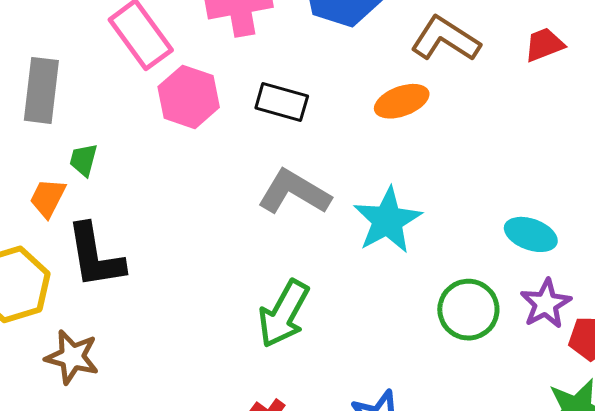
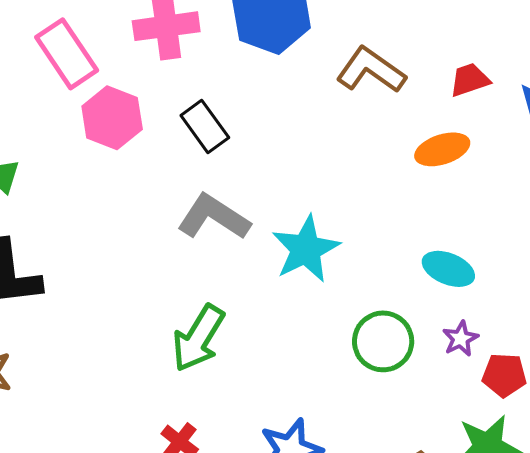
orange ellipse: (402, 101) -> (442, 149), moved
black rectangle: (282, 102) -> (205, 127), turned 36
purple star: (546, 304) -> (461, 339), size x0.7

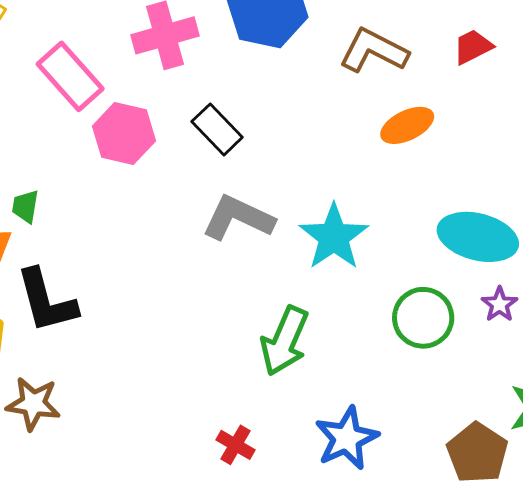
orange ellipse: (442, 149) -> (407, 125), moved
cyan ellipse: (448, 269) -> (478, 237), size x1.5
green arrow: (198, 338) -> (285, 341), moved

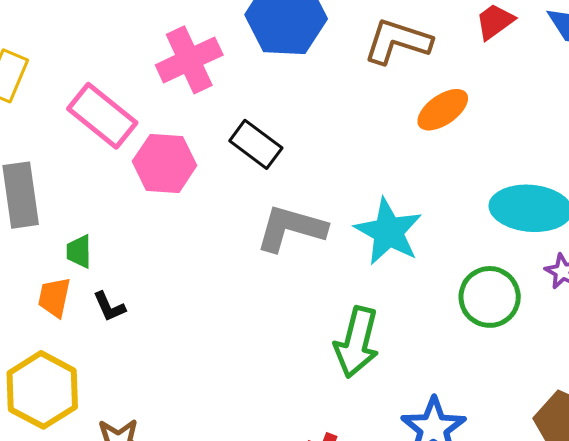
black L-shape: (46, 301) -> (109, 307), moved, size x0.5

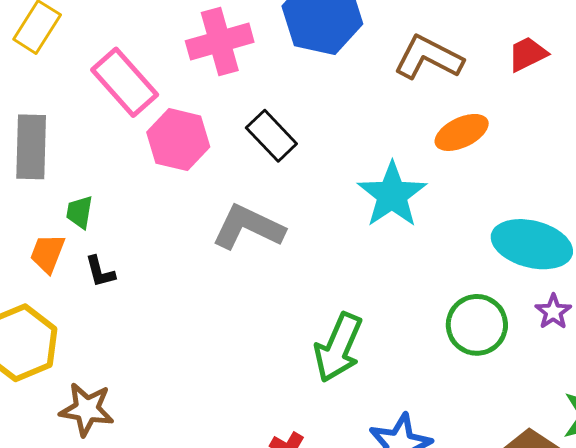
gray L-shape: (291, 228) -> (248, 227), moved
cyan star: (388, 232) -> (392, 195), moved

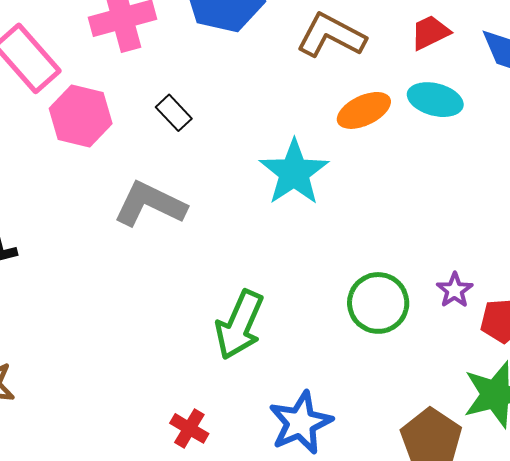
black rectangle: (271, 136) -> (174, 113), size x0.7
cyan ellipse: (532, 244) -> (435, 100), moved, size x0.7

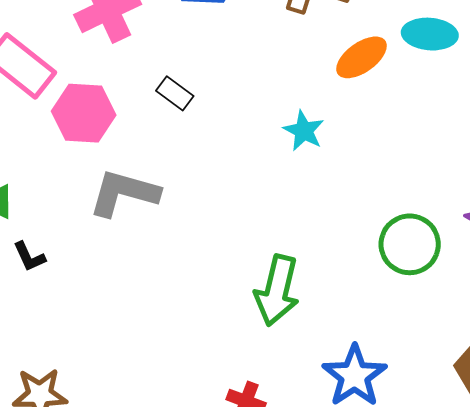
cyan star: (294, 172) -> (304, 131), size x0.6
gray L-shape: (150, 204) -> (124, 193), moved

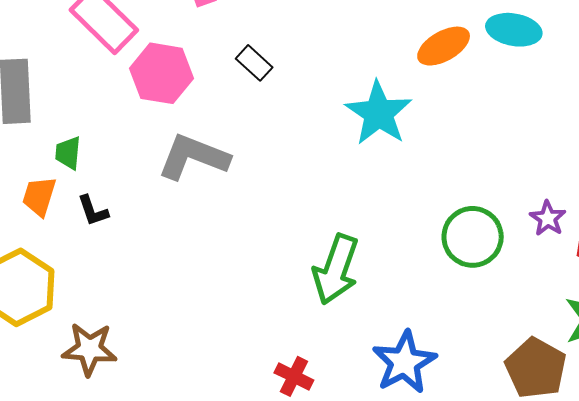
cyan star: (304, 131) -> (379, 113), size x1.6

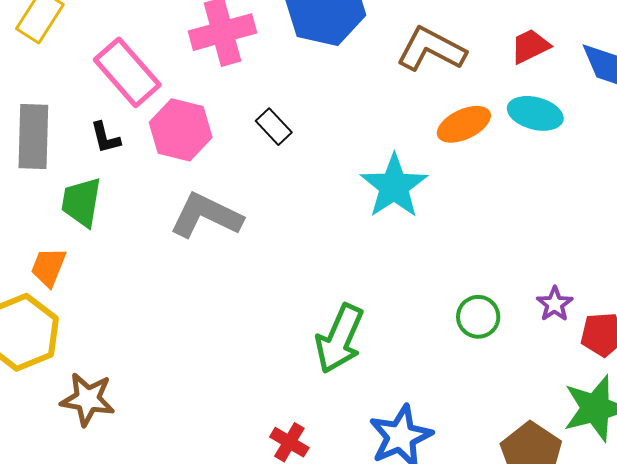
green trapezoid: (68, 153) -> (81, 202), size x1.5
orange trapezoid: (39, 196) -> (48, 267), moved
black L-shape: (93, 211) -> (105, 138), moved
green circle: (473, 237) -> (478, 317), size x0.7

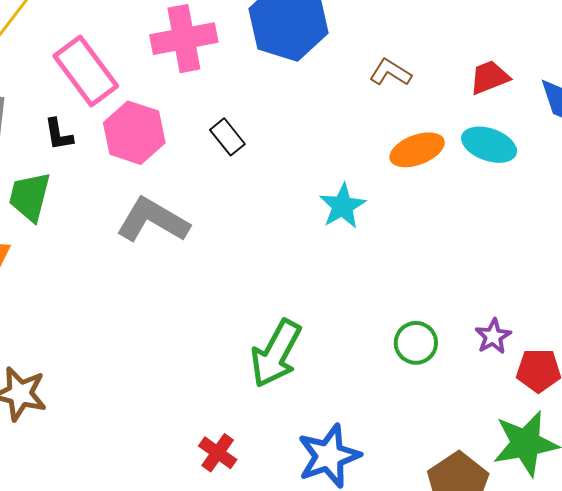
brown L-shape: (431, 49) -> (390, 72), size x0.6
cyan star: (394, 186) -> (342, 206), size x0.7

